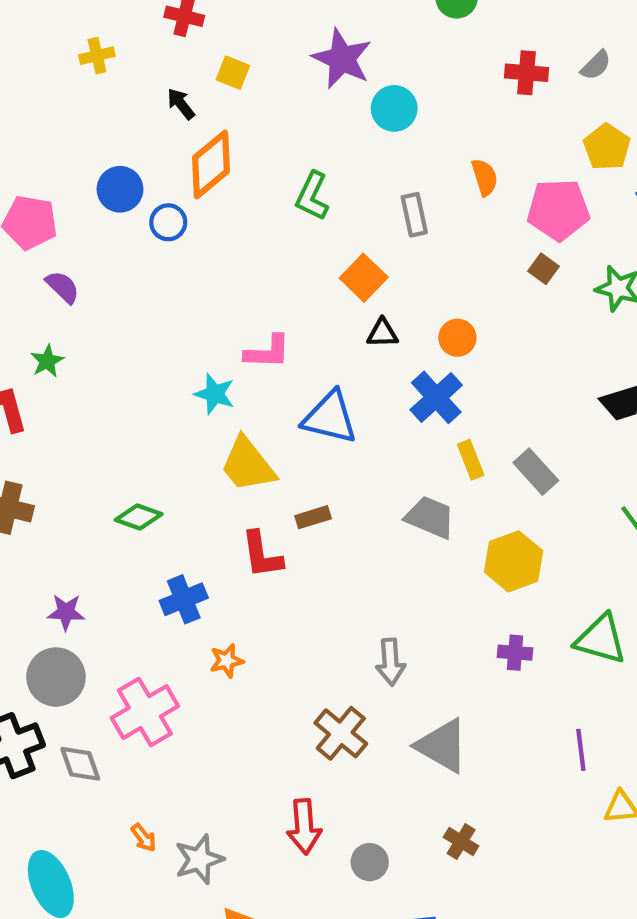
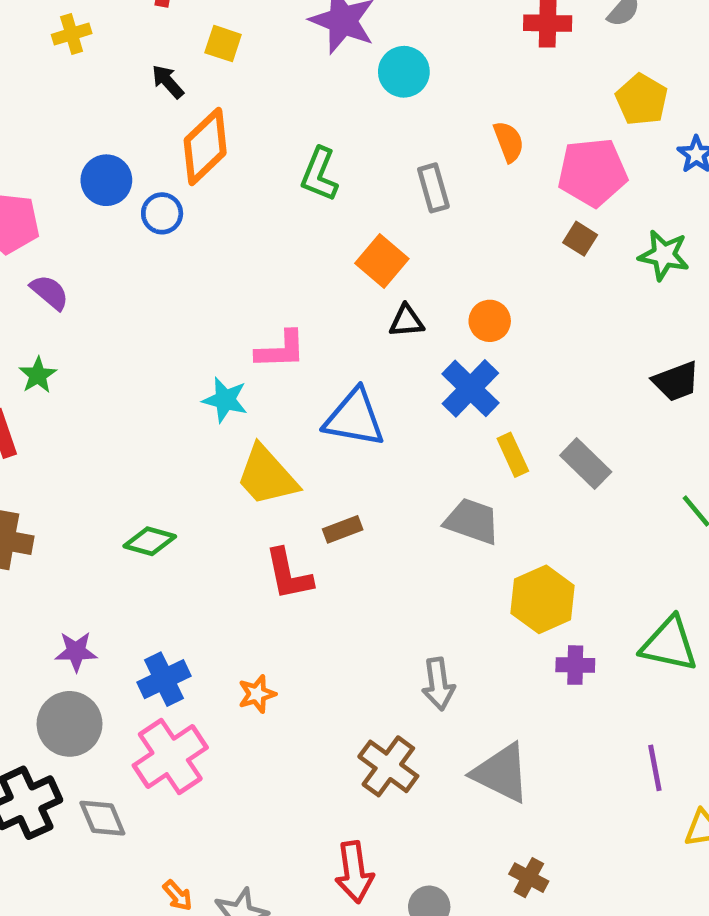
yellow hexagon: (514, 561) -> (543, 599), moved
blue cross: (184, 599) -> (164, 679), moved

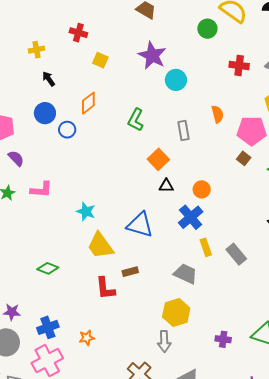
black arrow: (168, 82) -> (49, 79), moved
orange diamond: (205, 146) -> (88, 103), size x0.7
pink L-shape: (281, 350) -> (41, 190), moved
yellow hexagon: (543, 599) -> (176, 312), moved

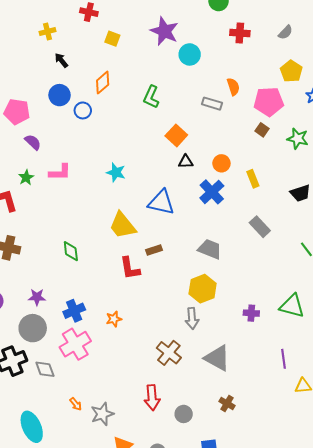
red cross: (239, 65) -> (240, 33), moved
gray rectangle: (184, 131) -> (212, 104), moved, turned -60
cyan star: (86, 212) -> (116, 172), moved
yellow rectangle: (206, 247) -> (253, 179), moved
green diamond: (48, 268) -> (71, 251), turned 65

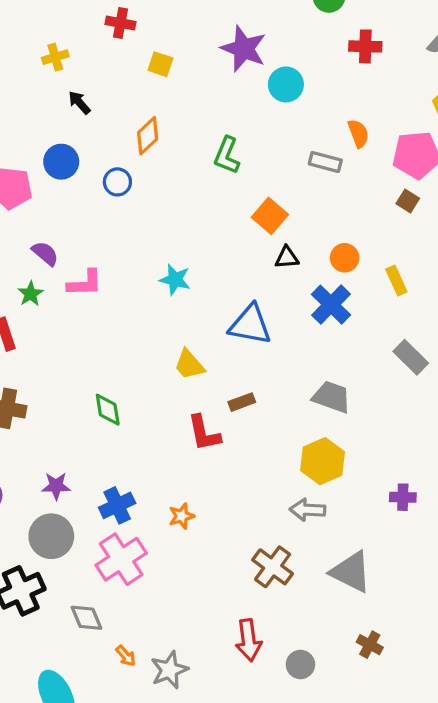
blue circle: (60, 95) -> (61, 162), moved
purple semicircle: (33, 142) -> (45, 253), moved
yellow trapezoid: (123, 225) -> (189, 365), size x0.7
gray arrow: (192, 318) -> (308, 510), turned 100
gray diamond: (45, 369) -> (86, 618), moved

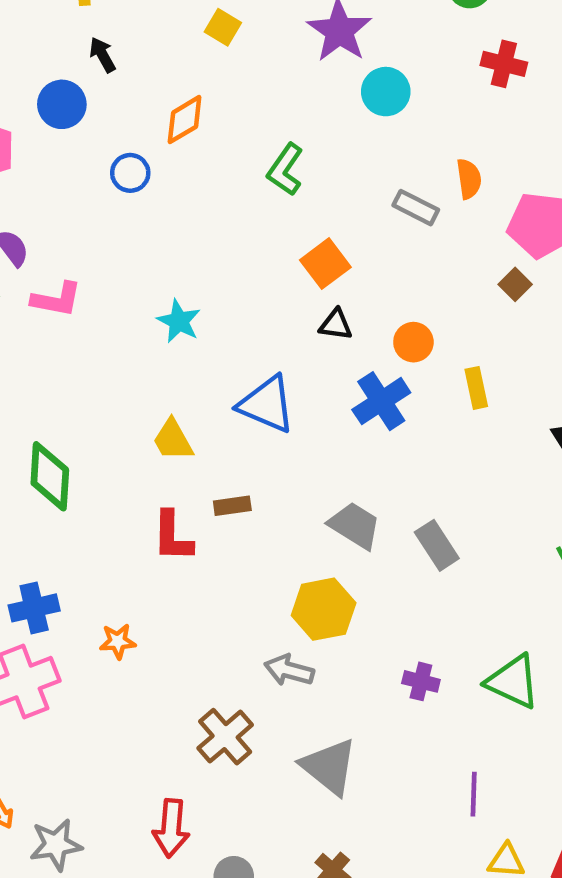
blue circle: (61, 162) -> (62, 104), moved
gray rectangle: (411, 357) -> (437, 545), moved
green diamond: (108, 410) -> (50, 476), size x1.4

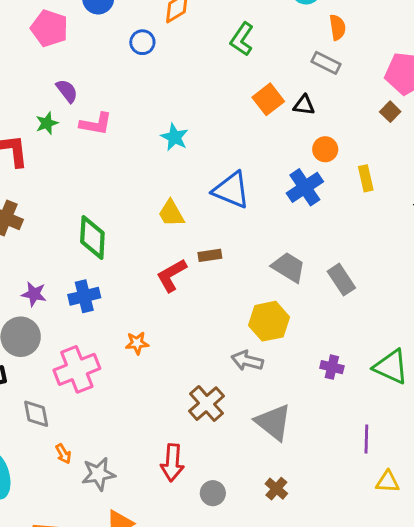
orange semicircle: (469, 179) -> (338, 27), moved
black triangle: (336, 325) -> (304, 105), moved
red L-shape: (172, 536) -> (172, 275), turned 60
blue cross: (34, 608) -> (84, 296), moved

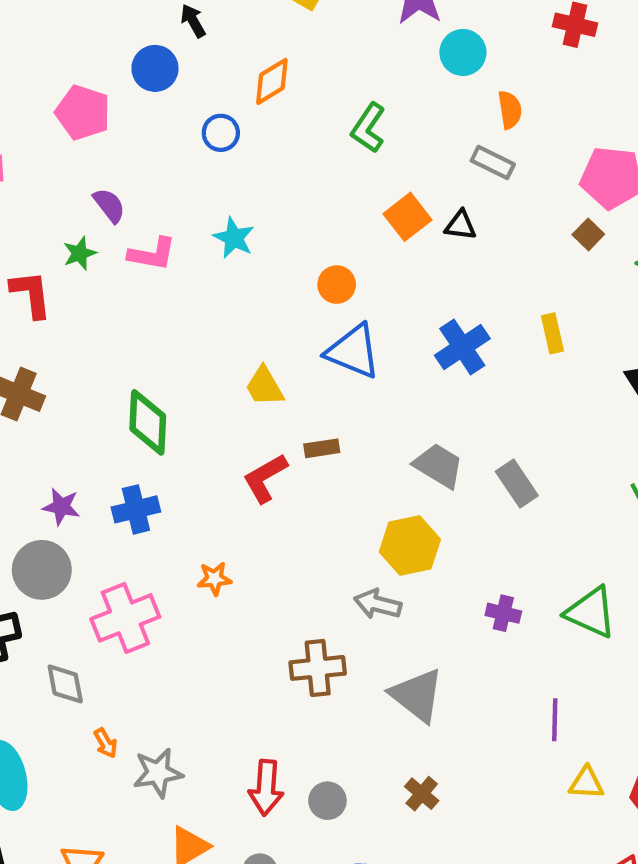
cyan star: (174, 137) -> (234, 238), moved
orange circle: (325, 149) -> (337, 285), moved
brown cross: (207, 404) -> (318, 668), turned 36
red arrow: (172, 463) -> (266, 788), moved

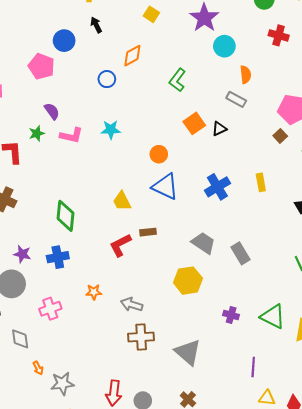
blue circle: (155, 68) -> (64, 41), moved
black triangle: (461, 225) -> (219, 129), turned -35
cyan star: (234, 238) -> (111, 130), turned -30
gray arrow: (378, 604) -> (132, 304), moved
pink cross: (125, 618) -> (50, 309), size x0.7

